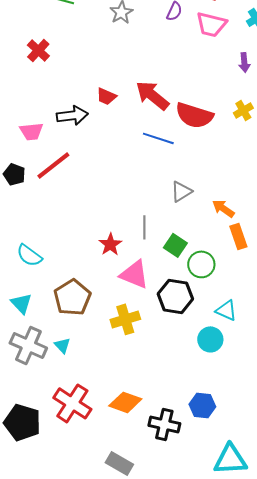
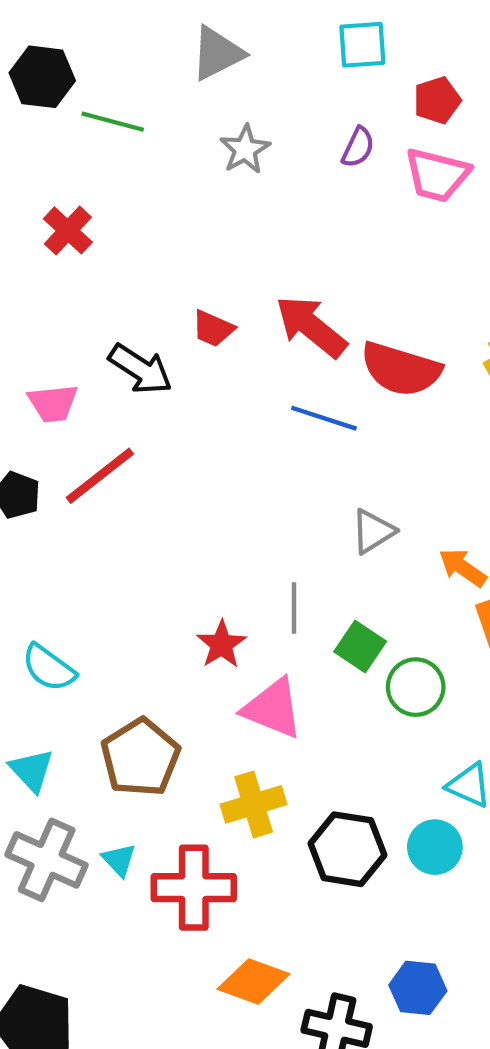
black arrow: (72, 115) -> (140, 369), turned 40
black hexagon: (175, 296) -> (347, 849), moved
red cross: (72, 403) -> (194, 888), moved, turned -33

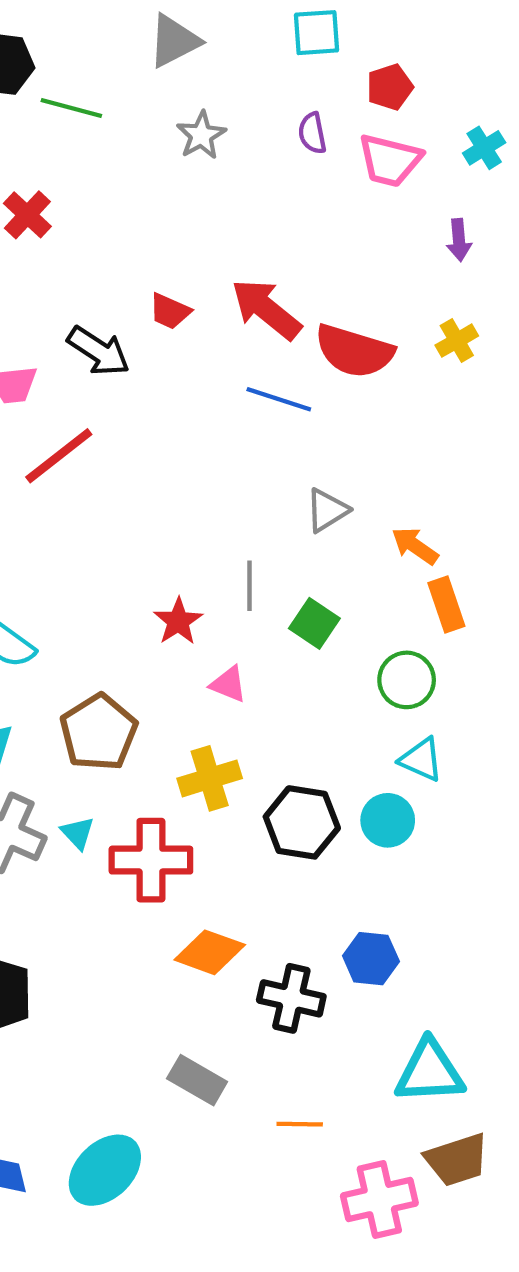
purple semicircle: (358, 147) -> (312, 133), turned 144
green circle: (416, 687) -> (407, 680), moved
pink triangle: (273, 708) -> (228, 684), size x0.6

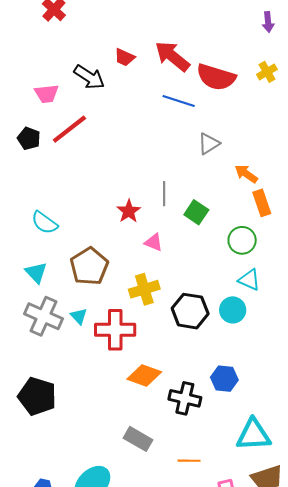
gray triangle: (327, 510) -> (209, 144), moved

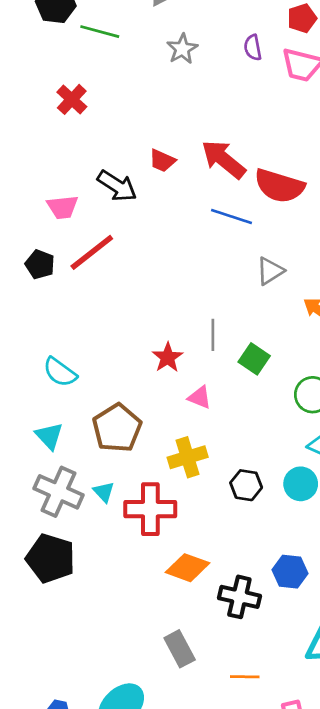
black hexagon: (190, 311) -> (246, 485), size x0.7
black pentagon: (37, 396) -> (51, 558), moved
gray rectangle: (138, 439) -> (180, 649), turned 32

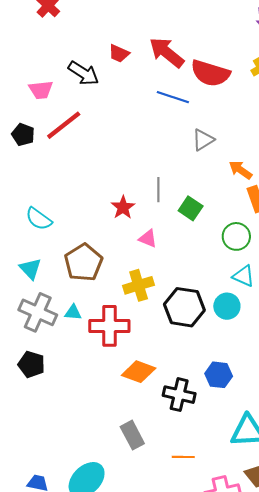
black hexagon: (246, 485) -> (184, 307), size x1.6
cyan triangle: (104, 492) -> (73, 312), turned -42
black pentagon: (51, 558) -> (31, 364), size x0.7

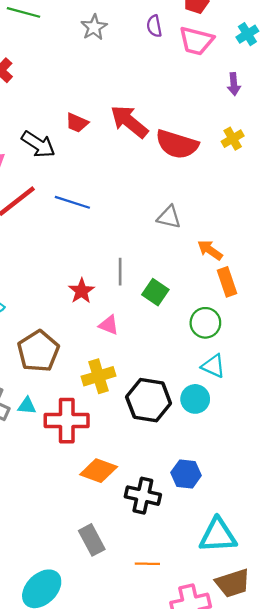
blue line: (173, 97) -> (72, 202), moved
gray triangle: (203, 140) -> (169, 217), turned 45

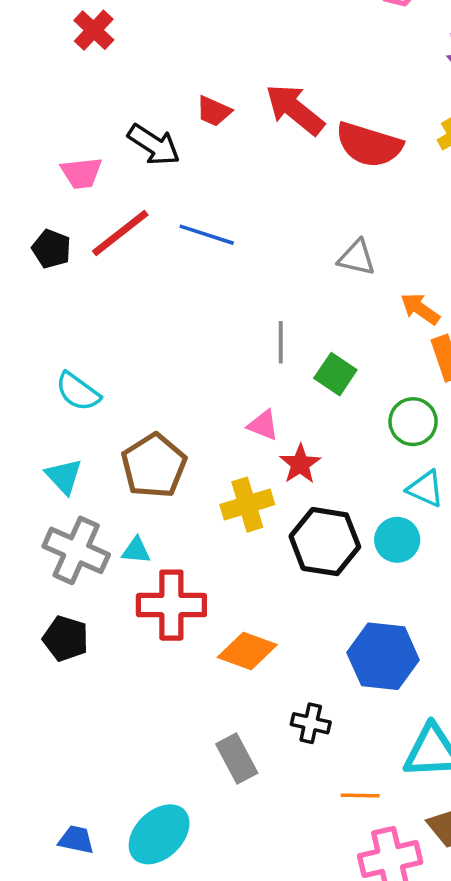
red star: (81, 291) -> (300, 464), moved
red cross: (67, 421) -> (171, 605), moved
blue hexagon: (186, 474) -> (383, 656), size x1.5
black cross: (143, 496) -> (311, 723), moved, size x0.7
orange line: (147, 564) -> (360, 796), moved

